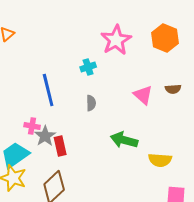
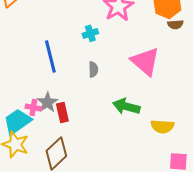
brown semicircle: (173, 89) -> (175, 24), moved
pink triangle: (143, 95) -> (145, 61), size x1.5
pink cross: (32, 126) -> (33, 107), moved

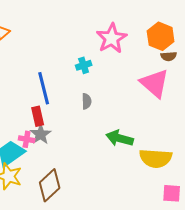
pink triangle: (145, 61) -> (155, 83), moved
red rectangle: (62, 112) -> (38, 116), moved
yellow semicircle: (162, 126) -> (156, 158), size x1.4

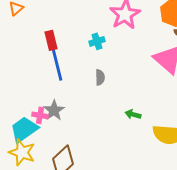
red rectangle: (38, 116) -> (51, 40), moved
green arrow: (120, 138) -> (133, 114), size x0.6

